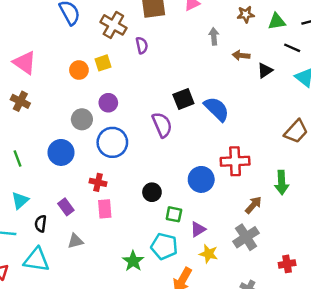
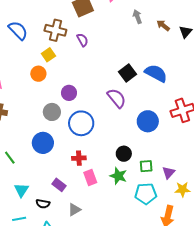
brown arrow: (241, 55) -> (163, 25), turned 48
yellow square: (103, 63) -> (48, 55), moved
blue circle: (201, 179) -> (148, 121), moved
black semicircle: (41, 224) -> (43, 204), turned -72
green star: (133, 261) -> (118, 176), moved

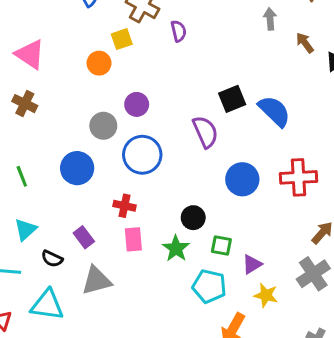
gray triangle: (74, 210) -> (96, 281), size x1.5

